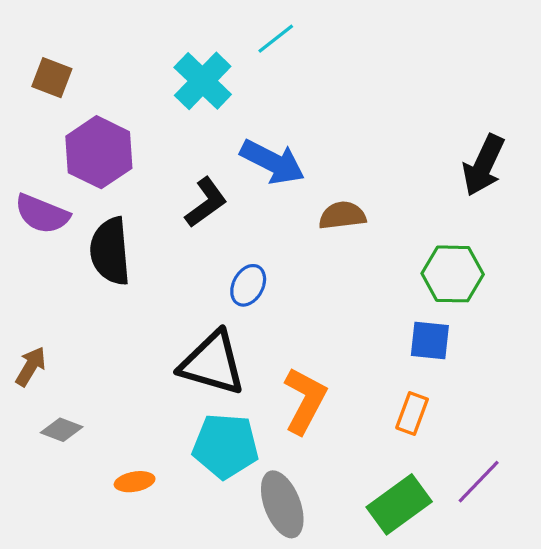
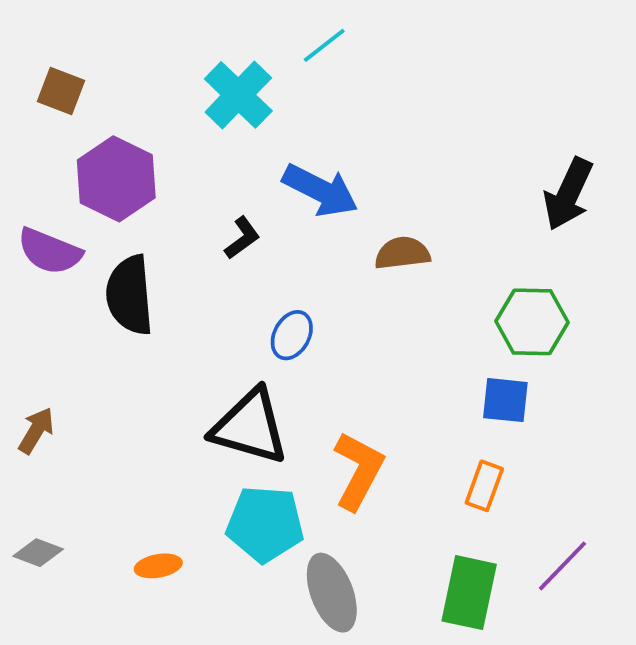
black L-shape: (206, 203) -> (242, 238), size x0.7
gray diamond: (62, 430) -> (38, 553), moved
green rectangle: (399, 504) -> (469, 593), turned -42

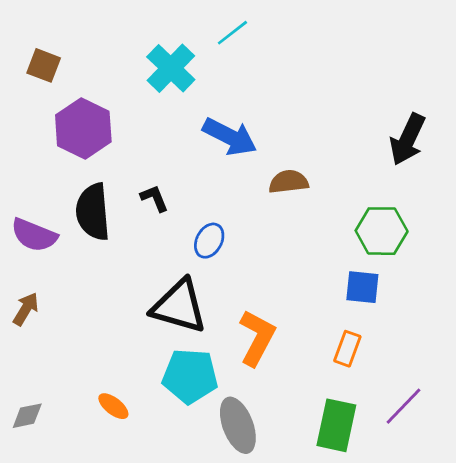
black L-shape: (242, 238) -> (154, 198), moved, turned -76
purple semicircle: (50, 251) -> (34, 235), moved
gray diamond: (38, 553) -> (27, 416), moved, turned -32
orange ellipse: (158, 566) -> (113, 406), turned 48

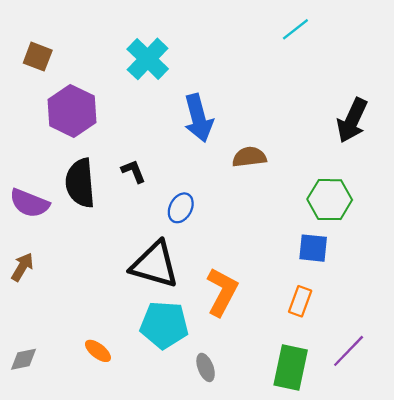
cyan line: (232, 33) -> (295, 29), moved
blue arrow: (230, 137) -> (198, 118), turned 48
gray ellipse: (238, 425) -> (206, 367), size x0.6

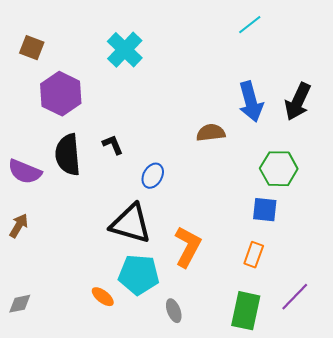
blue arrow: (198, 118) -> (251, 102), moved
orange ellipse: (98, 351) -> (103, 297), moved

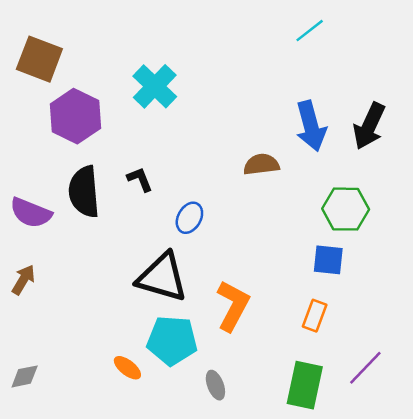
brown square: (32, 48) -> (39, 59), size x1.5
cyan cross: (125, 50) -> (155, 86), moved

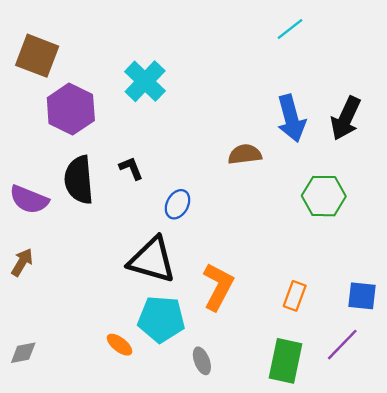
blue square: (328, 260) -> (362, 296), moved

